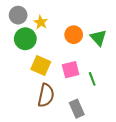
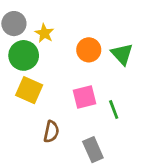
yellow square: (41, 66) -> (29, 90), moved
brown semicircle: (46, 95) -> (51, 132), size x0.7

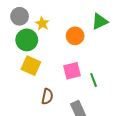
green triangle: (122, 54) -> (100, 21), moved, turned 48

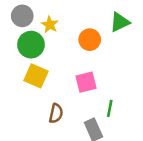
green line: (94, 80) -> (110, 108), moved, turned 32

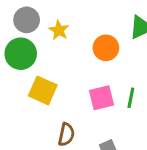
green circle: (31, 45) -> (21, 54), moved
green line: (110, 108) -> (131, 98), moved

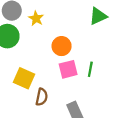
orange circle: (106, 48) -> (62, 46), moved
yellow square: (43, 90) -> (24, 78), moved

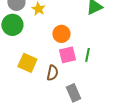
brown semicircle: (42, 97) -> (52, 73), moved

